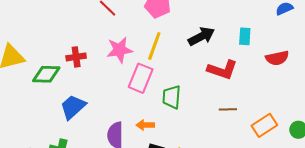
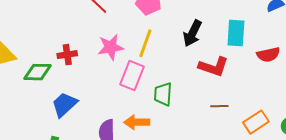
black arrow: (201, 36) -> (192, 33), turned 144
cyan rectangle: (245, 36) -> (236, 33), size x1.5
orange arrow: (145, 125) -> (137, 122), size x1.4

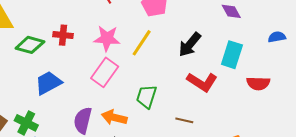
pink rectangle: (132, 75) -> (105, 72), moved
brown line: (219, 106) -> (184, 120), moved

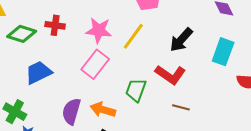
red L-shape: (202, 82) -> (170, 75), moved
brown line: (184, 120) -> (181, 107), moved

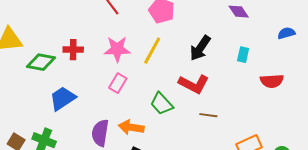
cyan rectangle: (223, 52) -> (243, 55), size x0.6
pink rectangle: (95, 64) -> (118, 83), size x0.7
green trapezoid: (136, 90) -> (162, 104), turned -55

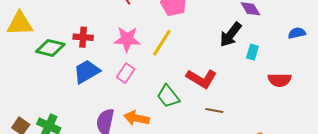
black arrow: (200, 48) -> (231, 34), moved
blue trapezoid: (63, 98) -> (87, 72), moved

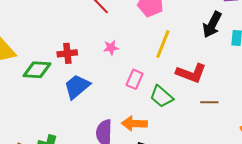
pink star: (127, 39) -> (111, 48), size x0.6
yellow line: (162, 43) -> (163, 44), moved
pink rectangle: (126, 73) -> (135, 79), moved

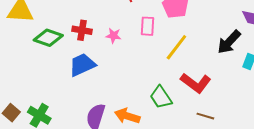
pink star: (111, 48) -> (114, 36), moved
pink rectangle: (135, 79) -> (148, 26), moved, turned -36

